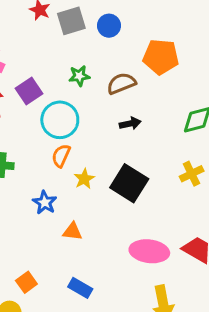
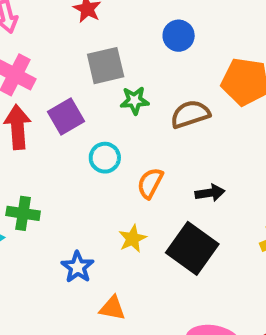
gray square: (71, 21) -> (106, 66), moved
cyan circle: (60, 120) -> (105, 158), size x0.6
black arrow: (130, 123) -> (210, 193), moved
orange semicircle: (61, 156) -> (150, 183), moved

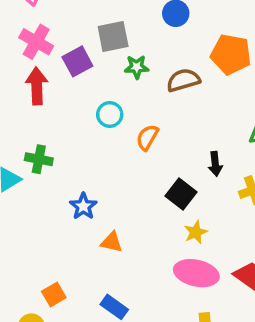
purple square: (66, 116) -> (77, 61), moved
black arrow: (210, 193) -> (215, 164), moved, turned 90
yellow star: (132, 239) -> (196, 232), moved
black square: (192, 248) -> (181, 194), size x0.7

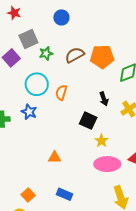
orange pentagon: (231, 54) -> (102, 57), moved
cyan circle: (110, 115) -> (37, 84), size x1.5
blue star: (83, 206) -> (29, 112), moved

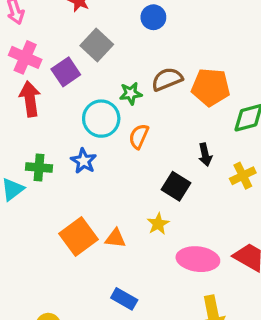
gray square: (28, 39) -> (97, 45), turned -30
green star: (46, 53) -> (131, 93), moved
yellow star: (101, 141) -> (158, 224), moved
orange square: (28, 195) -> (78, 236), moved, size x1.6

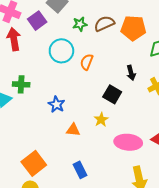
green star: (131, 93) -> (80, 24), moved
blue star: (84, 161) -> (56, 104), moved
orange square: (78, 236) -> (34, 163), moved
blue rectangle: (124, 299) -> (80, 170), turned 35

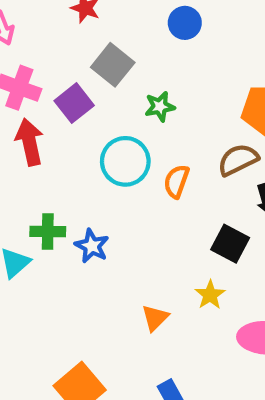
brown semicircle: (104, 24) -> (238, 160), moved
blue star: (56, 104) -> (92, 246), moved
orange triangle: (73, 130) -> (155, 318), turned -48

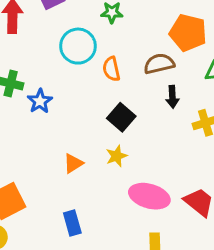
orange semicircle: (176, 181) -> (111, 69), turned -45
black square: (230, 244) -> (121, 117), moved

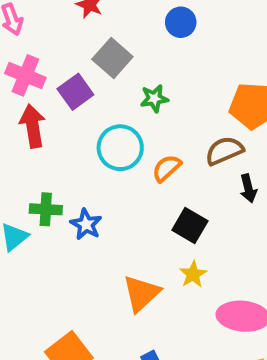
orange semicircle: (111, 69) -> (167, 168), turned 70
orange triangle: (73, 163) -> (141, 293), size x1.5

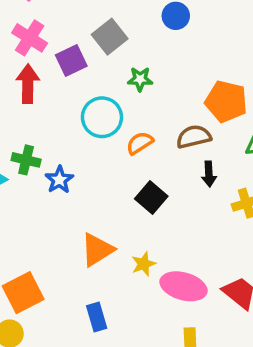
yellow star: (193, 274) -> (144, 264), moved

